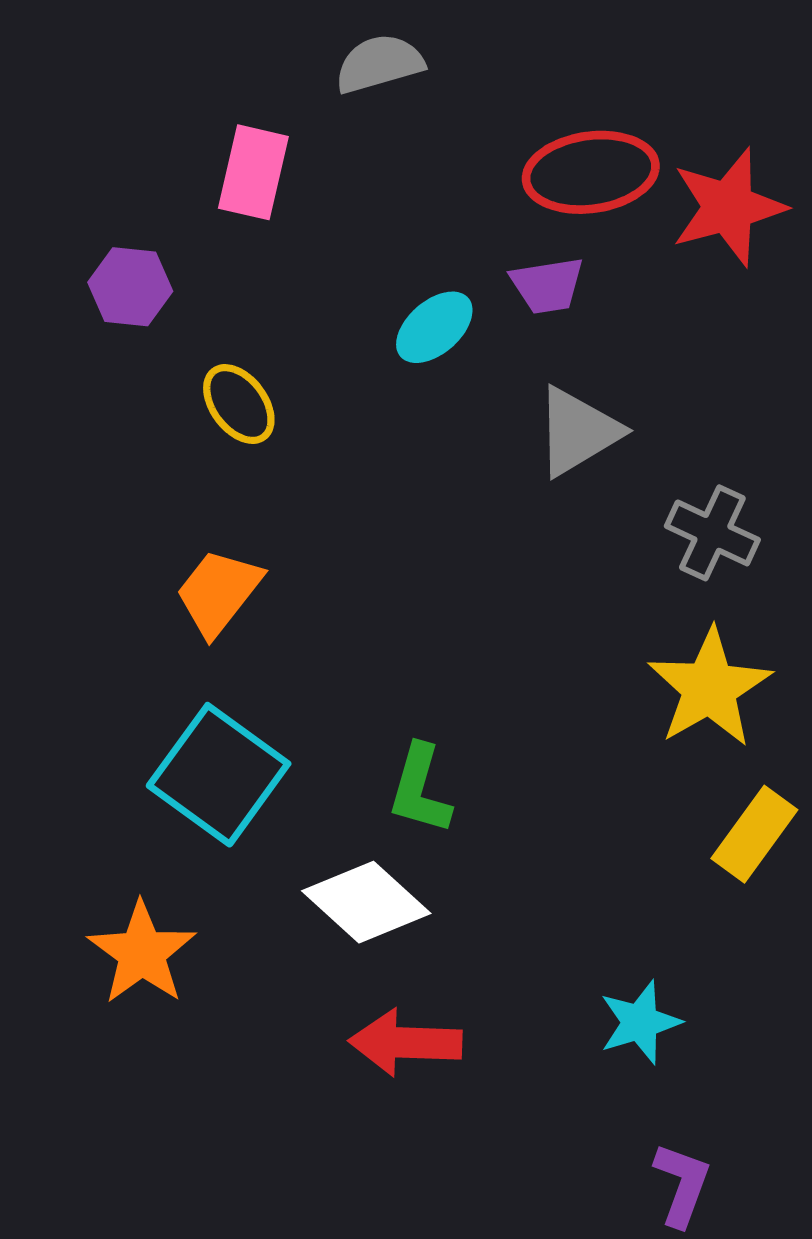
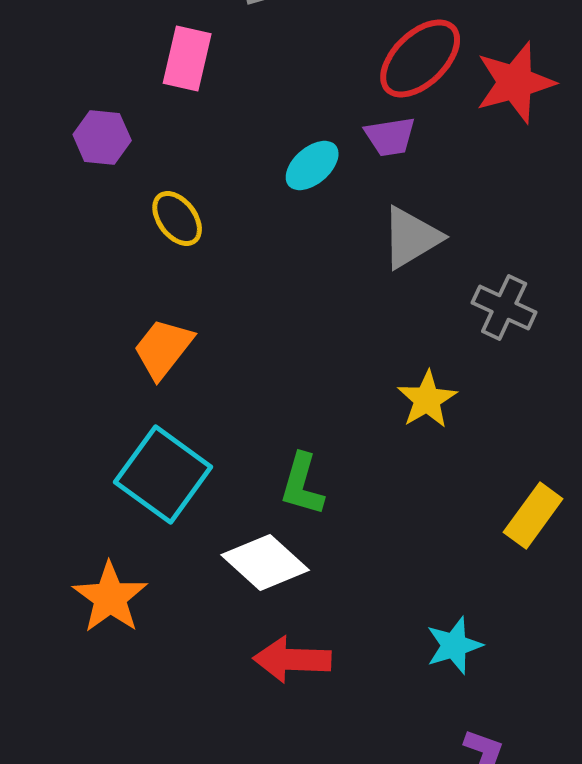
red ellipse: (591, 172) -> (420, 58), turned -36
yellow star: (709, 688) -> (427, 399), moved, size x0.7

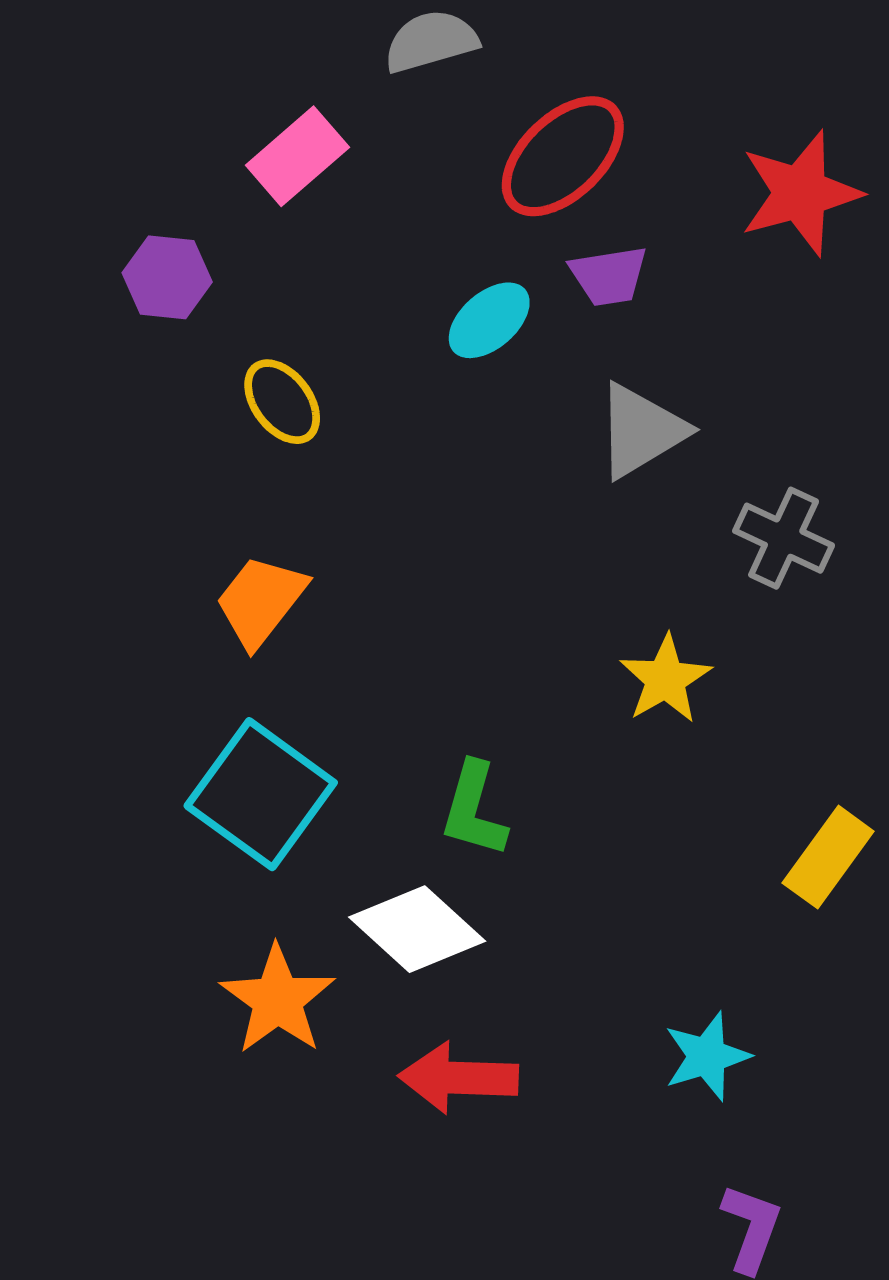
pink rectangle: (187, 58) -> (297, 156), turned 36
red ellipse: (420, 58) -> (563, 156), moved
orange star: (110, 597) -> (278, 1000), moved

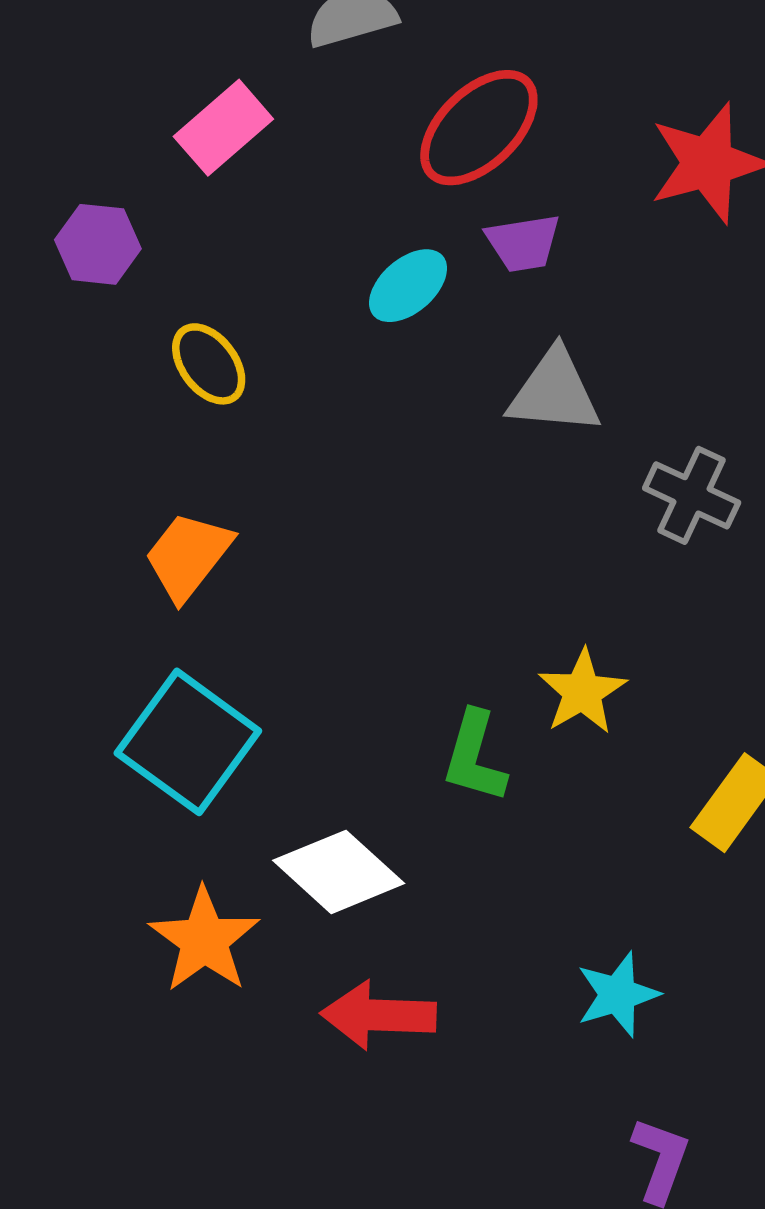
gray triangle: (641, 431) -> (554, 392), turned 36
yellow star: (665, 679) -> (582, 692), moved
green L-shape: (474, 810) -> (474, 757), moved

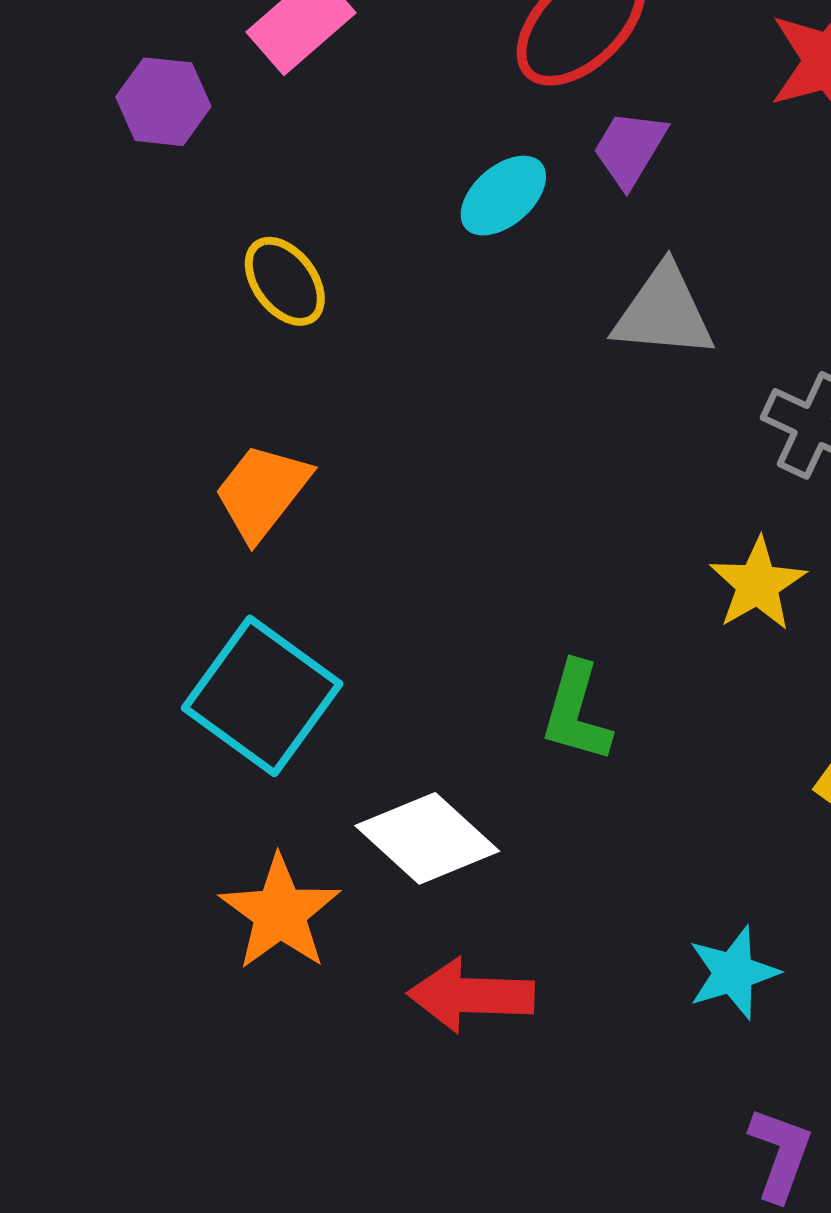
purple trapezoid: (523, 243) -> (630, 149), turned 130
purple hexagon: (98, 244) -> (163, 102), moved
yellow star: (582, 692) -> (758, 584), moved

